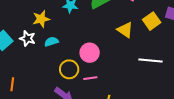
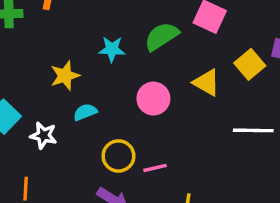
white star: (27, 38) -> (43, 135), moved
pink circle: (90, 53) -> (153, 99), moved

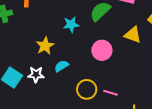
white star: (43, 135) -> (36, 75), moved
pink line: (155, 168) -> (110, 93), turned 40

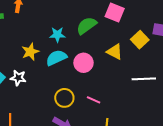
cyan semicircle: (61, 66) -> (56, 58), moved, size x1.5
pink line: (110, 93) -> (94, 100), moved

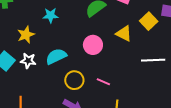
cyan star: (57, 35) -> (51, 15), moved
yellow star: (30, 52) -> (26, 35), moved
cyan semicircle: (56, 58) -> (56, 56), moved

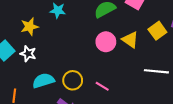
pink circle: (93, 45) -> (106, 42), moved
cyan semicircle: (56, 56) -> (43, 81), moved

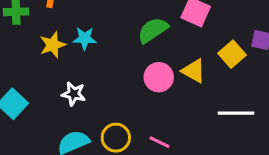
yellow star: (29, 27) -> (53, 45), moved
white star: (28, 54) -> (74, 94), moved

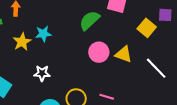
yellow triangle: (194, 71) -> (124, 54), moved
white line: (236, 113) -> (156, 68), turned 55

